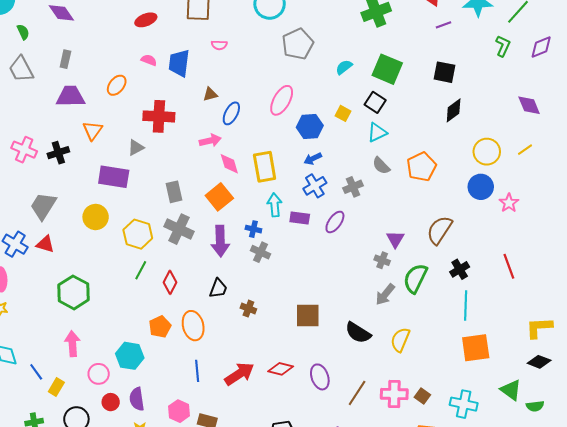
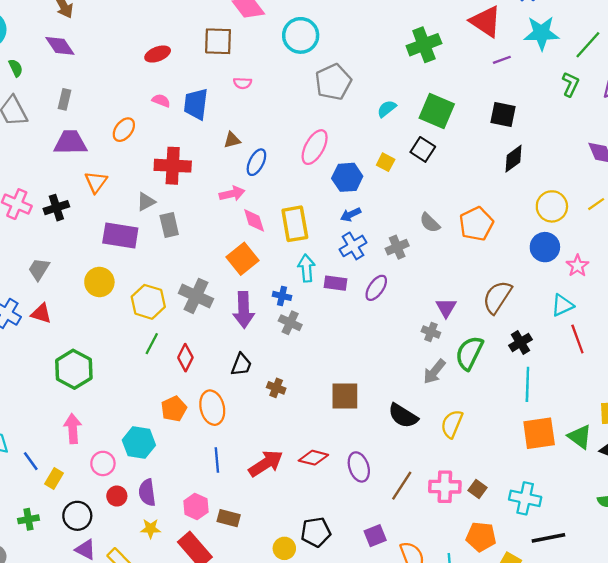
cyan triangle: (377, 133) -> (562, 305), moved
gray rectangle: (174, 192) -> (169, 225), moved
gray trapezoid: (43, 206) -> (39, 269), size x0.7
green triangle: (511, 390) -> (580, 437), moved

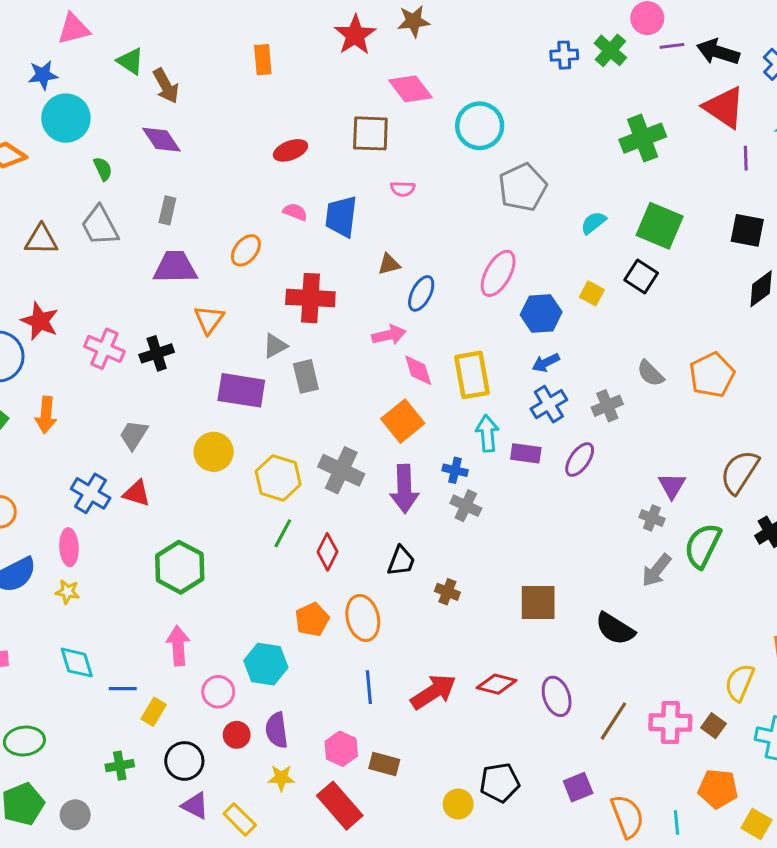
purple line: (502, 60) -> (746, 158), turned -72
yellow semicircle: (452, 424) -> (740, 683), moved
blue line: (31, 461) -> (123, 689), turned -54

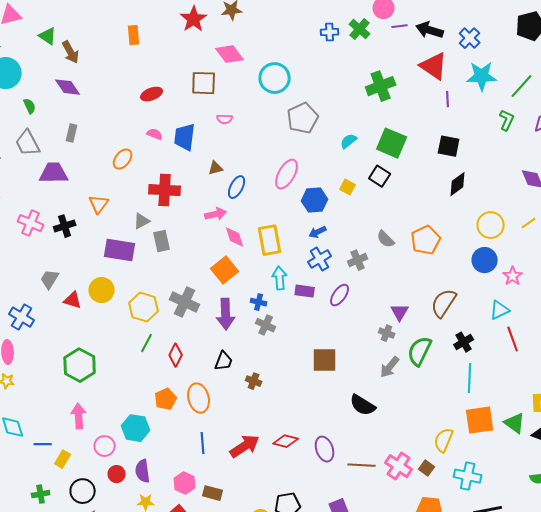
purple trapezoid: (175, 267) -> (54, 173), moved
red triangle: (137, 493) -> (73, 300), moved
brown square: (538, 603) -> (325, 360), moved
brown line: (613, 721) -> (362, 465), turned 60
pink cross: (670, 723) -> (399, 466), turned 32

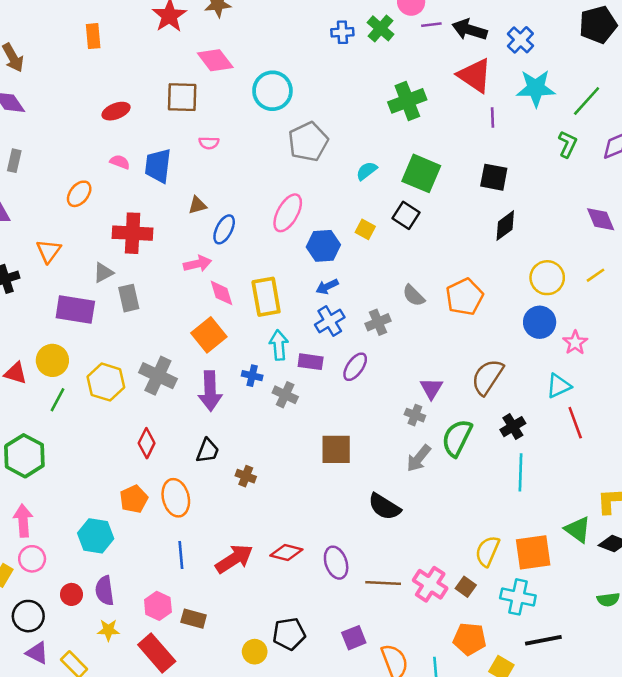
gray cross: (266, 325) -> (285, 395), moved
green line: (147, 343) -> (57, 400), moved
orange square: (480, 420) -> (533, 552), moved
pink circle: (105, 446) -> (32, 559), moved

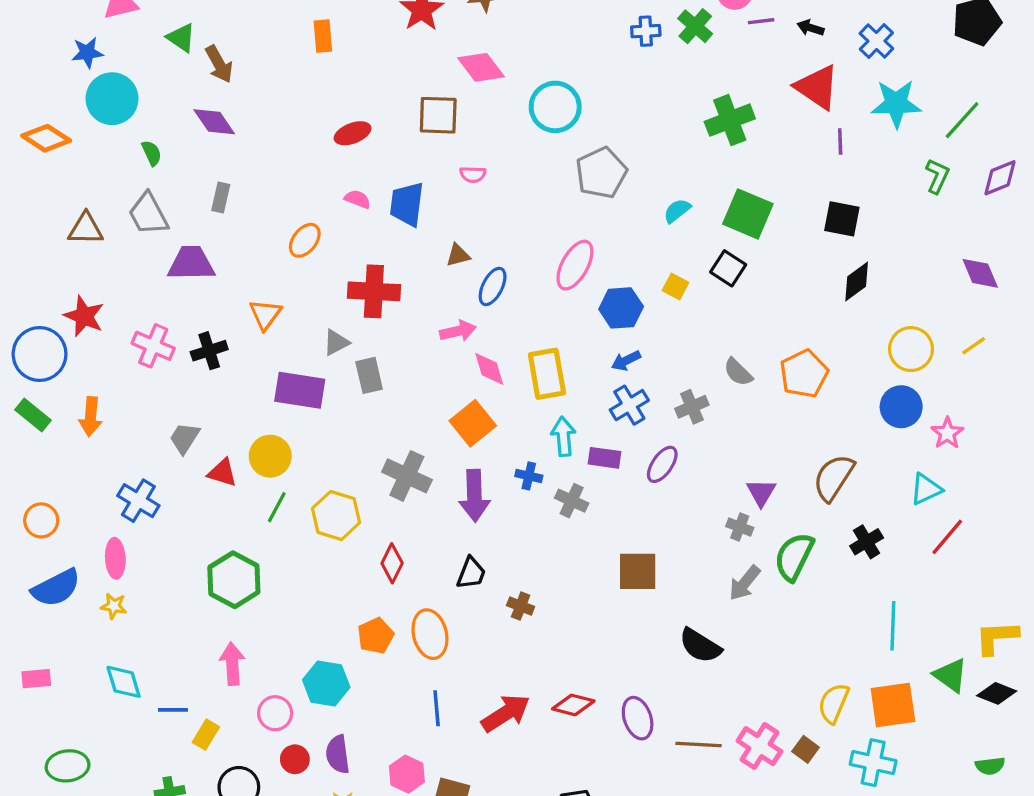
black arrow: (470, 30) -> (811, 28), size x0.6
yellow hexagon: (106, 382) -> (336, 515), moved
red line: (575, 423) -> (947, 537), turned 60
cyan line: (520, 472) -> (893, 626), moved
pink circle: (32, 559) -> (275, 713), moved

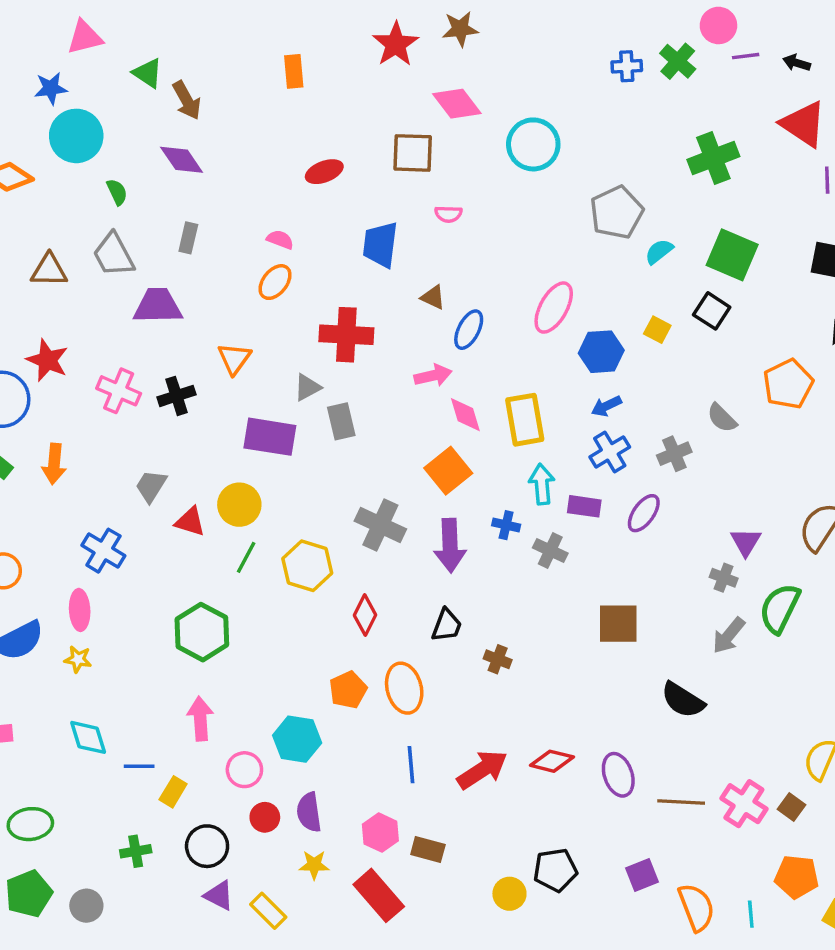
gray pentagon: (601, 173) -> (617, 212), moved
pink semicircle: (357, 199) -> (280, 240), moved
brown triangle: (458, 255) -> (433, 297), turned 40
orange pentagon: (804, 374) -> (788, 384), moved

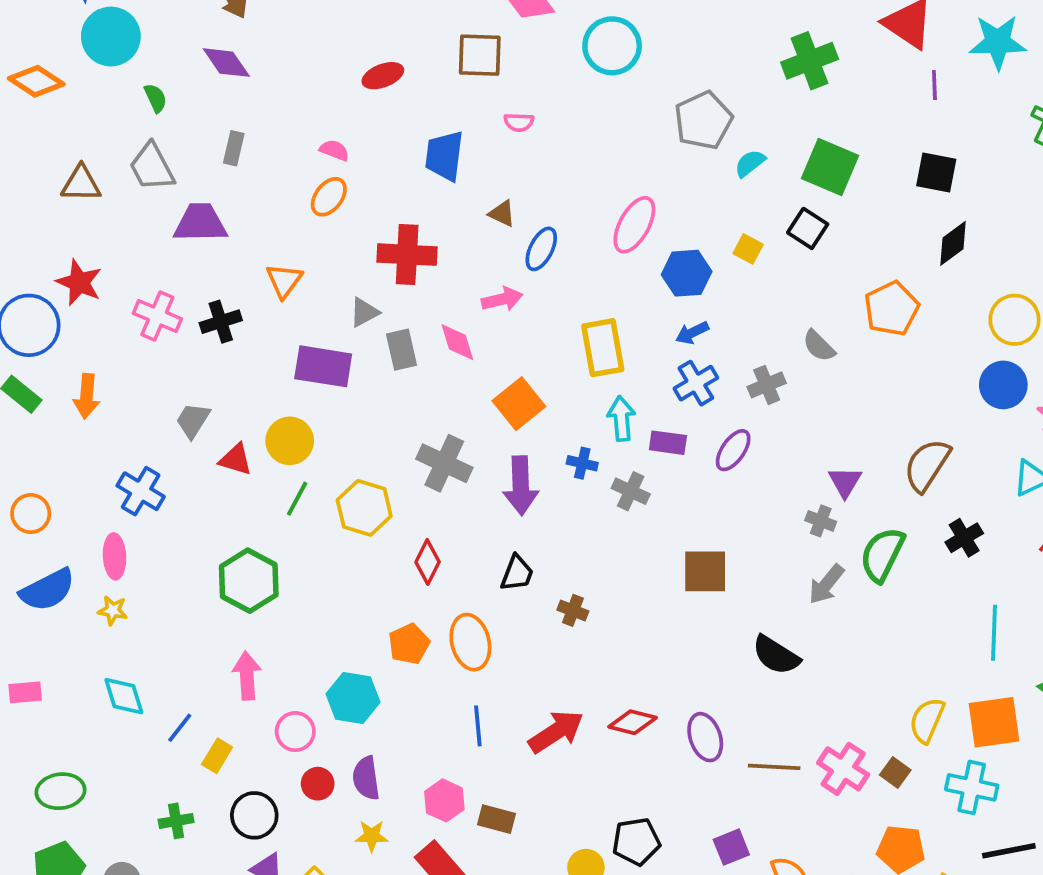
pink diamond: (465, 415) -> (457, 342), moved
blue line: (139, 766) -> (180, 728), turned -52

